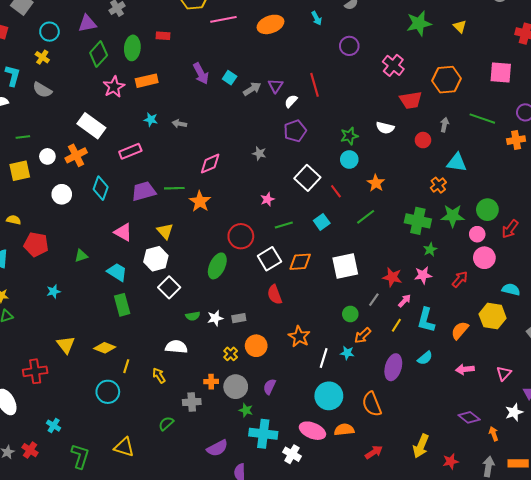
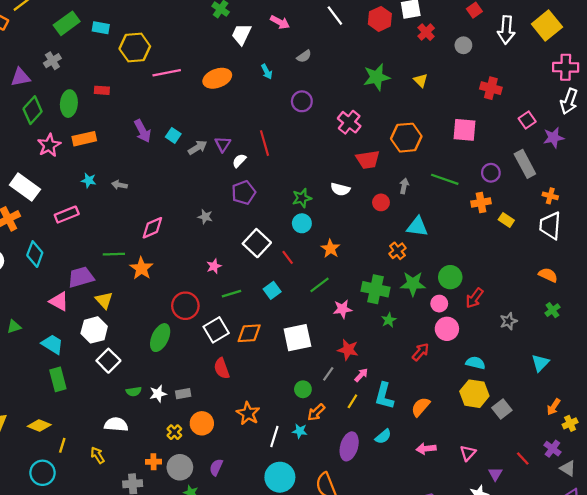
purple trapezoid: (144, 191) -> (81, 277), moved
pink star: (423, 275) -> (343, 309), moved
yellow hexagon: (493, 316) -> (474, 394), moved

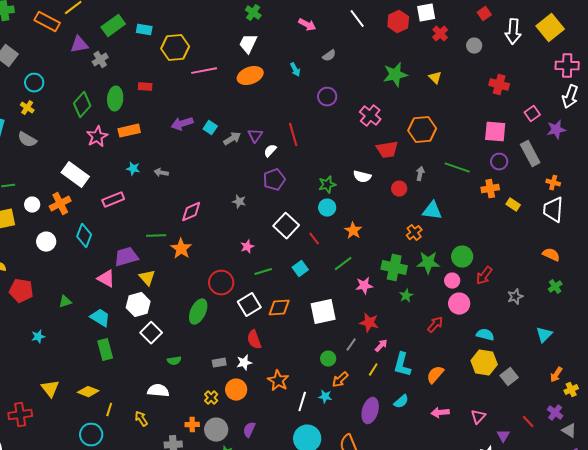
white trapezoid: (241, 34) -> (248, 44), moved
purple triangle: (21, 77) -> (79, 45), moved
pink square: (465, 130) -> (495, 132), moved
purple arrow: (143, 131) -> (182, 124), turned 100
white star: (158, 394) -> (244, 363), moved

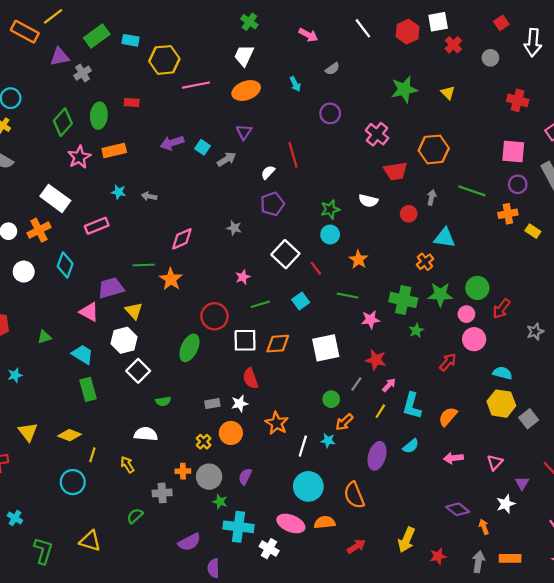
purple triangle: (255, 136) -> (244, 132), moved
green line: (343, 264) -> (348, 296), turned 48
white square: (249, 305) -> (245, 340), turned 30

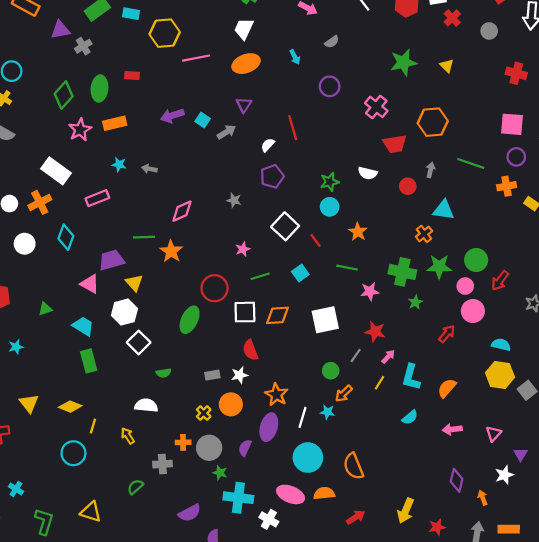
purple ellipse: (377, 456) -> (269, 427), moved
purple diamond: (458, 509) -> (457, 480), turned 65

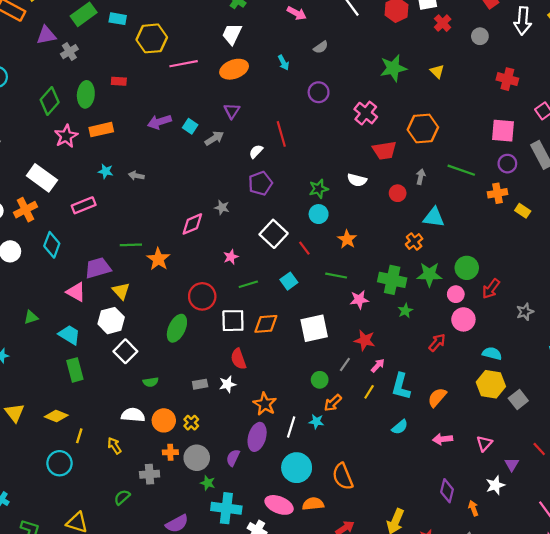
pink diamond: (182, 211) -> (192, 224), moved
orange circle: (231, 404) -> (164, 420), moved

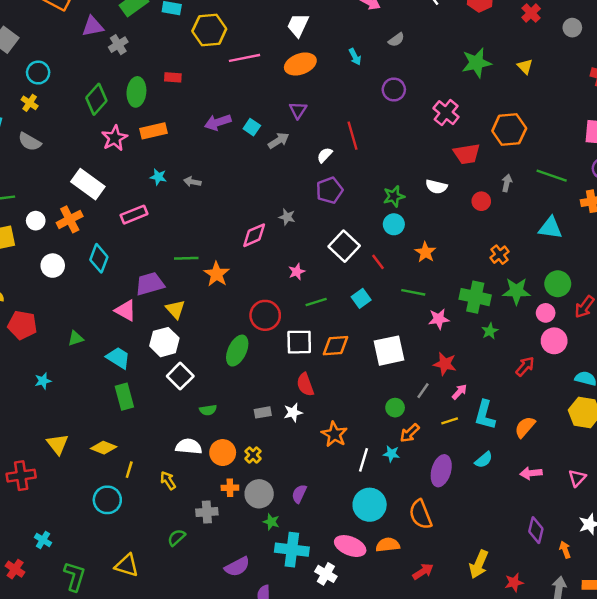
cyan triangle: (434, 217) -> (550, 228), moved
yellow line: (369, 392) -> (450, 421), turned 40
purple ellipse: (257, 437) -> (441, 471), moved

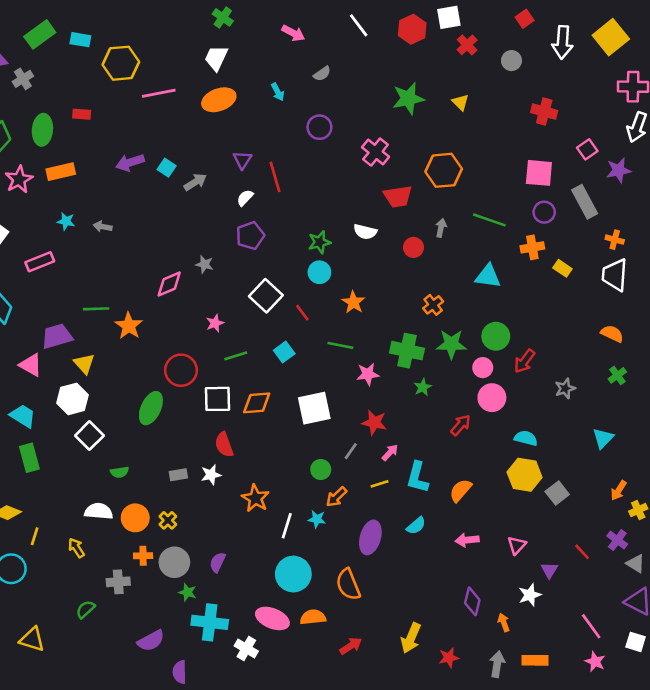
purple triangle: (298, 110) -> (242, 160), moved

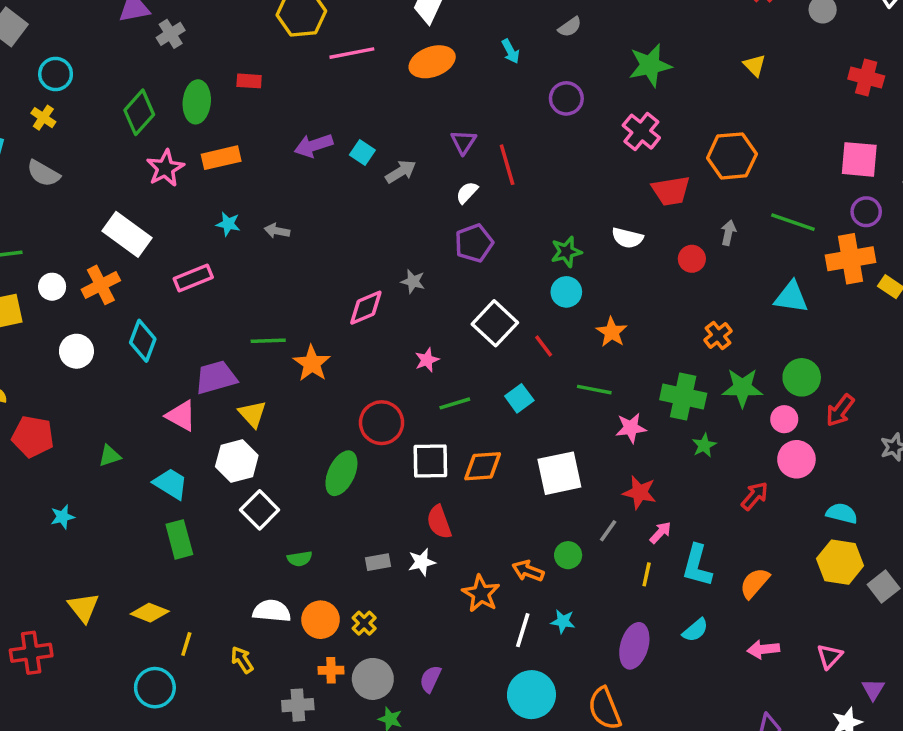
green star: (408, 98) -> (650, 65), moved
orange cross: (532, 247) -> (850, 259), size x1.5
yellow line: (380, 484) -> (647, 574), turned -60
orange arrow: (336, 497) -> (528, 571), moved, turned 65

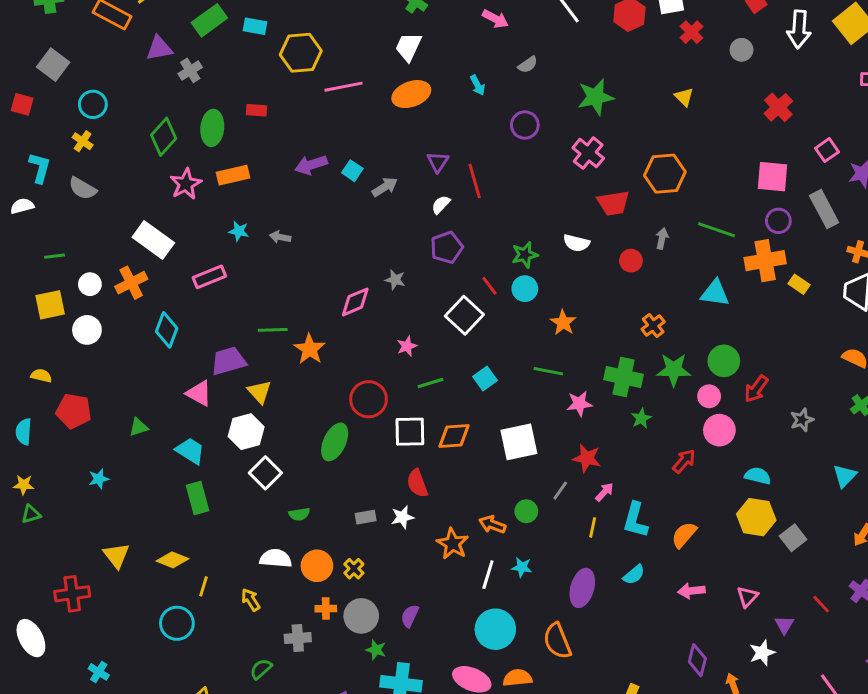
red cross: (866, 77) -> (778, 107), turned 32
red line: (544, 346) -> (489, 286), moved
white circle: (76, 351) -> (87, 330), moved

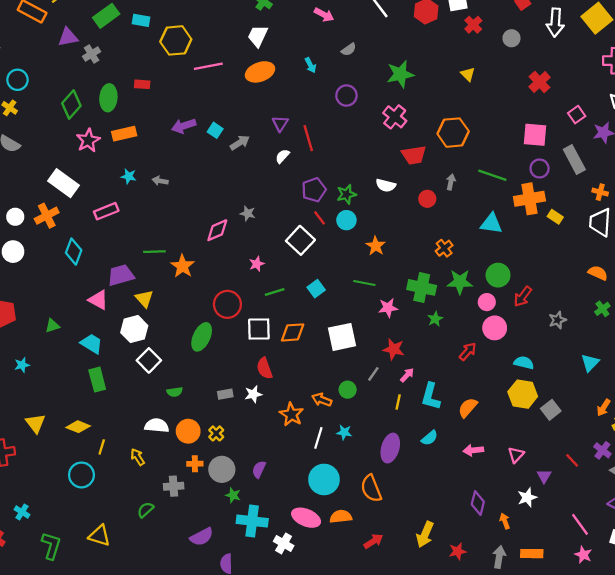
purple pentagon: (447, 247) -> (314, 190), moved

